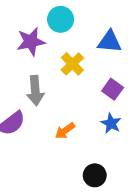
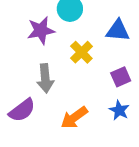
purple square: (113, 89) -> (121, 77), turned 30
orange arrow: (65, 131) -> (74, 118), size x1.4

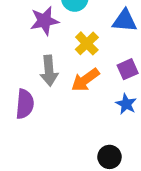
purple semicircle: (22, 110) -> (25, 104), turned -48
orange arrow: (74, 118) -> (85, 80), moved

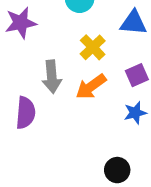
purple star: (44, 21) -> (21, 23), moved
blue star: (126, 104) -> (135, 113), turned 30

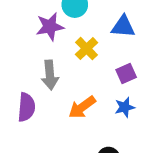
purple star: (21, 23) -> (50, 27), moved
orange arrow: (91, 87) -> (82, 107), moved

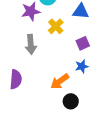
purple semicircle: (26, 107) -> (16, 79), moved
orange arrow: (82, 107) -> (60, 81), moved

